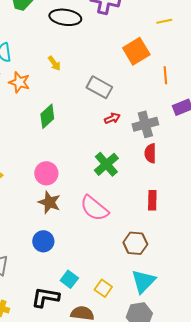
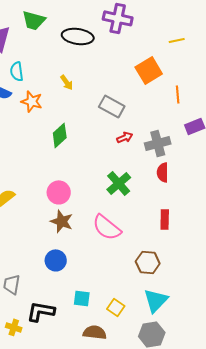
cyan square: (69, 279) -> (82, 298), turned -30
black L-shape: (45, 297) -> (41, 311), moved

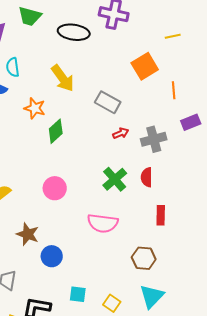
yellow arrow: (67, 82) -> (63, 78), size x1.8
orange star: (32, 101) -> (35, 108), moved
red semicircle: (163, 172) -> (147, 177), moved
brown star: (62, 221) -> (28, 234), moved
pink semicircle: (107, 227) -> (103, 223), turned -32

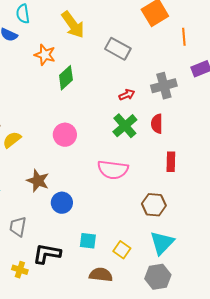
red arrow: (121, 133) -> (127, 95), moved

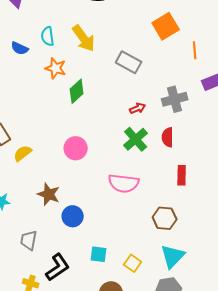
cyan semicircle: (23, 14) -> (48, 36), moved
black L-shape: (47, 254) -> (58, 267), turned 136

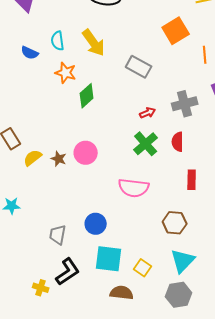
brown star: (49, 194) -> (59, 159), moved, size x0.7
blue circle: (73, 216) -> (96, 224), moved
gray trapezoid: (29, 240) -> (58, 235), moved
cyan square: (99, 254) -> (109, 259), size x1.6

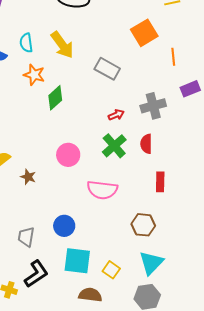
pink circle: (86, 153) -> (68, 155), moved
brown star: (59, 159) -> (28, 177), moved

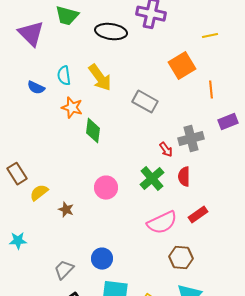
green diamond: (55, 98) -> (93, 131), turned -40
red arrow: (116, 115) -> (166, 150), moved, turned 77
red rectangle: (160, 182) -> (198, 215), turned 54
pink semicircle: (102, 190) -> (162, 223), moved, turned -32
gray trapezoid: (26, 237) -> (64, 270), turned 35

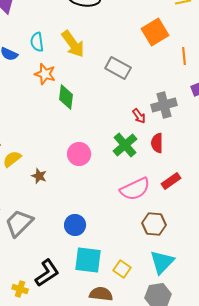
gray trapezoid: (64, 270) -> (19, 223), moved, size x1.4

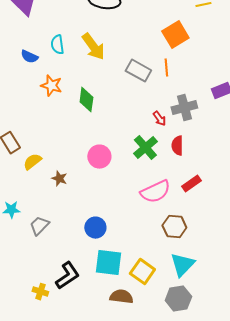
orange line: (184, 56) -> (166, 68), moved
orange star: (45, 74) -> (51, 86), moved
gray trapezoid: (19, 223) -> (39, 226), size x0.7
yellow square: (122, 269) -> (142, 272), size x1.4

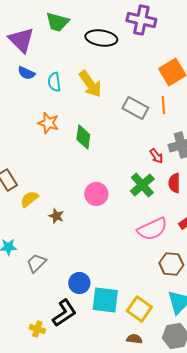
blue semicircle: (29, 57) -> (26, 73), moved
blue circle: (95, 228) -> (79, 283), moved
brown semicircle: (121, 297) -> (134, 339), moved, size x0.7

